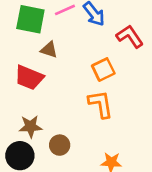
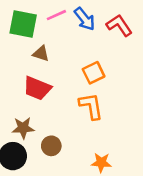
red L-shape: (130, 36) -> (119, 25), moved
red trapezoid: (29, 78) -> (37, 88), moved

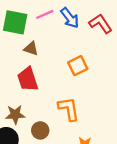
red trapezoid: (37, 88) -> (28, 79), turned 50
orange L-shape: (91, 106) -> (69, 109), moved

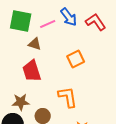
pink line: (45, 14) -> (48, 24), moved

